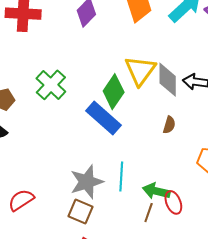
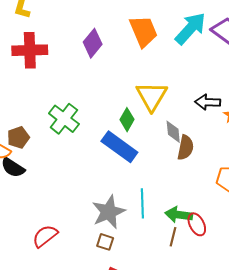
gray diamond: (168, 80) -> (173, 132), moved, size x0.7
green diamond: (114, 92) -> (127, 120), size x0.7
brown semicircle: (169, 125) -> (185, 148), size x1.4
brown square: (80, 211) -> (105, 242), size x0.7

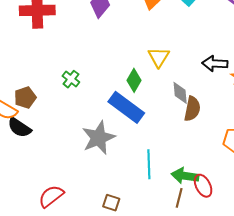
yellow triangle: (152, 96) -> (159, 57), size x0.7
green cross: (64, 119) -> (71, 79), size x0.6
gray star: (109, 212) -> (99, 138), moved

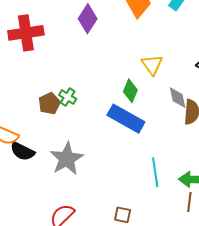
brown pentagon: (25, 98) -> (49, 103), moved
gray star: (99, 138) -> (67, 159), moved

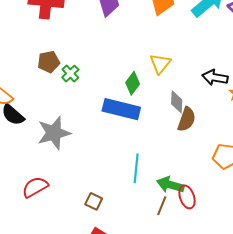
brown pentagon: (49, 103) -> (49, 62), moved
blue rectangle: (126, 119) -> (121, 109), turned -30

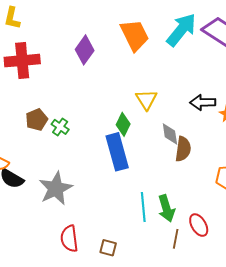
blue rectangle: (121, 109) -> (117, 152), turned 72
green arrow: (170, 185) -> (166, 208), moved, turned -112
red semicircle: (35, 187) -> (69, 239), moved, turned -56

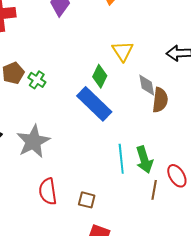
blue rectangle: (117, 152) -> (94, 104), turned -30

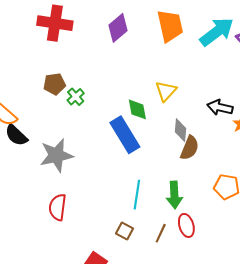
green diamond: (100, 76) -> (137, 109), turned -50
green arrow: (144, 160) -> (174, 195), moved
brown square: (87, 200) -> (124, 231), moved

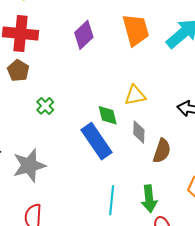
brown pentagon: (55, 84) -> (18, 71), moved, turned -30
yellow triangle: (166, 91) -> (135, 95), turned 40
gray diamond: (180, 130) -> (139, 132), moved

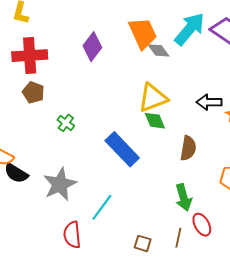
yellow triangle: (135, 95) -> (153, 98), size x1.4
green diamond: (108, 115) -> (155, 121), moved
gray diamond: (139, 132) -> (159, 50), moved, turned -30
cyan line: (112, 200) -> (102, 207), moved, turned 40

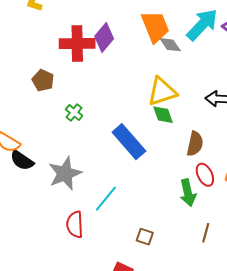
red cross: (30, 56) -> (77, 43), moved
red ellipse: (202, 225) -> (205, 175), moved
brown line: (178, 238) -> (206, 233), moved

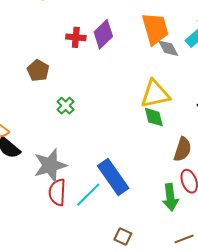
red cross: (77, 43) -> (76, 37), size x0.6
blue rectangle: (129, 142) -> (113, 177), moved
red semicircle: (75, 224) -> (57, 192), moved
brown line: (206, 233) -> (184, 239), turned 48

